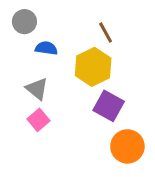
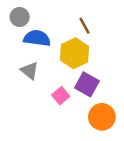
blue semicircle: (46, 48) -> (37, 38), size x1.5
pink square: (38, 120) -> (61, 96), moved

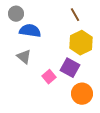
brown line: (84, 26) -> (75, 15), moved
yellow hexagon: (74, 53) -> (81, 43), moved

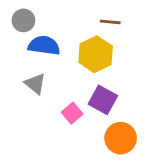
brown line: (75, 15) -> (110, 22), turned -56
yellow hexagon: (81, 43) -> (96, 54), moved

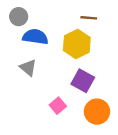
pink square: (72, 113) -> (58, 106), moved

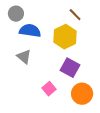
brown line: (89, 18) -> (75, 15), turned 40

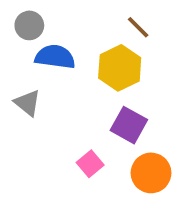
gray triangle: (24, 57) -> (27, 103), moved

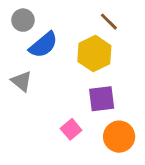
blue semicircle: (55, 57) -> (43, 45), turned 132
purple square: (129, 125) -> (102, 99), turned -36

